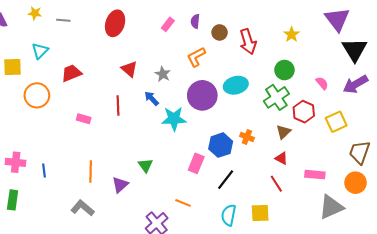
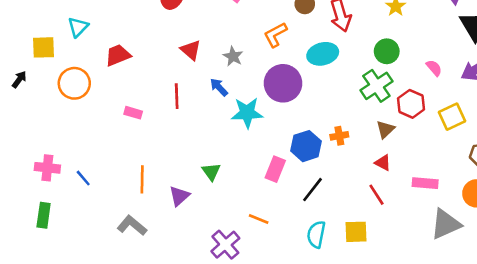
cyan ellipse: (236, 85) -> (323, 54), moved
orange cross: (247, 137) -> (339, 136), turned -32
blue line: (44, 170) -> (83, 178), turned -32

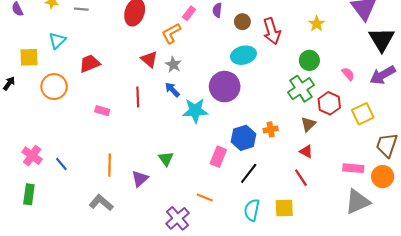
orange L-shape: (275, 35) -> (171, 33), moved
cyan ellipse: (323, 54) -> (243, 55), moved
gray star: (233, 56) -> (173, 65), moved
pink cross: (47, 168) -> (32, 156), turned 30
pink rectangle: (425, 183) -> (353, 168), moved

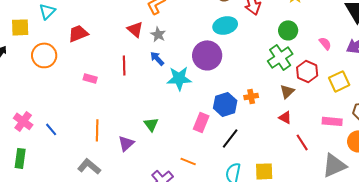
pink rectangle: (353, 168) -> (332, 121), moved
red line: (301, 178) -> (302, 142), moved

